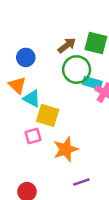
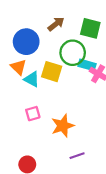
brown arrow: (67, 45) -> (56, 24), moved
blue circle: (26, 57) -> (26, 42), size x1.5
yellow square: (48, 115) -> (52, 72), moved

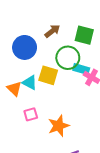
orange triangle: (18, 67) -> (14, 89), moved

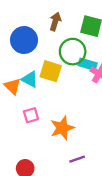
brown arrow: (52, 31) -> (55, 22), turned -35

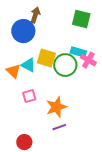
brown arrow: (55, 22) -> (35, 15), moved
green circle: (73, 52) -> (65, 65), moved
purple line: (77, 159) -> (59, 127), moved

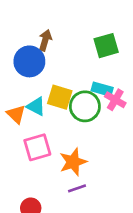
green square: (81, 19) -> (106, 46), turned -30
pink square: (29, 96) -> (37, 147), size x1.5

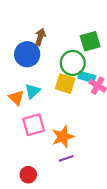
yellow square: (60, 97) -> (65, 84), moved
cyan triangle: (36, 106) -> (33, 91), turned 49
green circle: (85, 106) -> (73, 63), moved

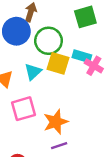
green circle: (73, 63) -> (48, 41), moved
cyan triangle: (33, 91) -> (33, 72), moved

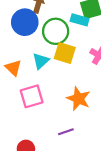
cyan rectangle: (82, 56) -> (80, 20), moved
orange star: (56, 122) -> (78, 99), moved, turned -30

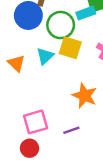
cyan rectangle: (80, 20) -> (86, 13), turned -36
pink square: (32, 96) -> (36, 122), moved

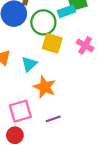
cyan triangle: (45, 56) -> (29, 64), moved
orange star: (85, 96) -> (45, 87), moved

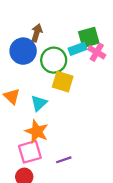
pink cross: (85, 45) -> (97, 52), moved
orange star: (45, 87) -> (37, 131), moved

